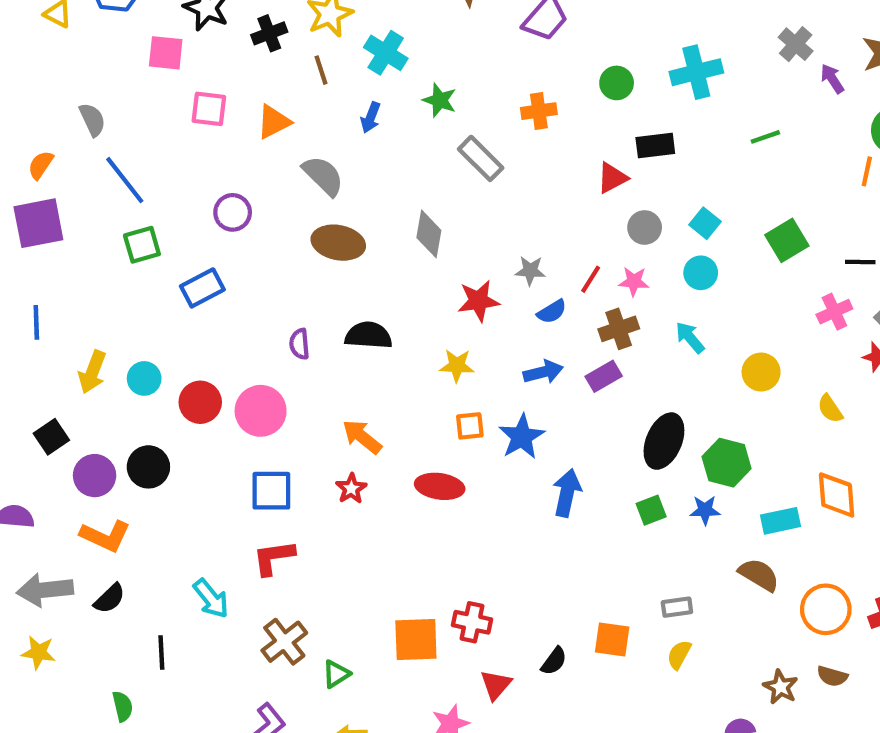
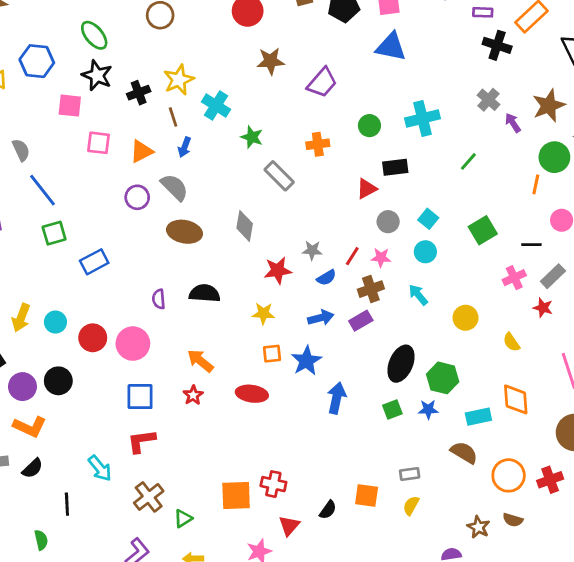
blue arrow: (371, 117) -> (184, 147), moved
green line: (765, 137) -> (468, 161), turned -30
purple circle: (233, 212) -> (137, 197), moved

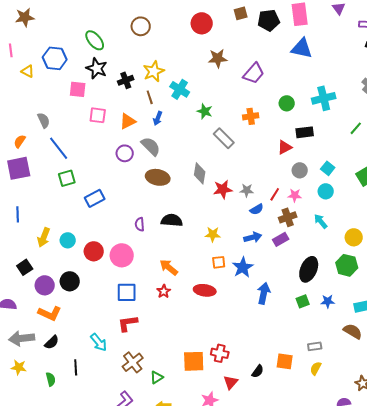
red star: (278, 270) -> (223, 189), moved
green hexagon: (443, 378) -> (347, 265), moved
green semicircle: (41, 540) -> (51, 379), moved

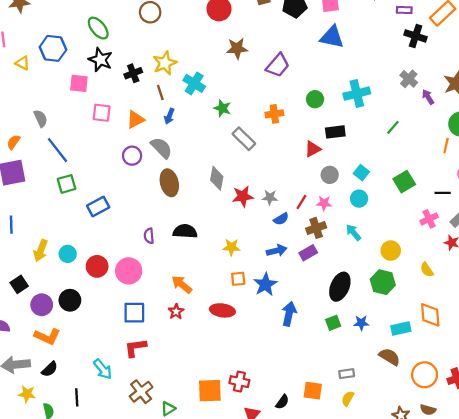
brown ellipse: (158, 177) -> (169, 183), turned 65
yellow star: (19, 367) -> (27, 394), moved

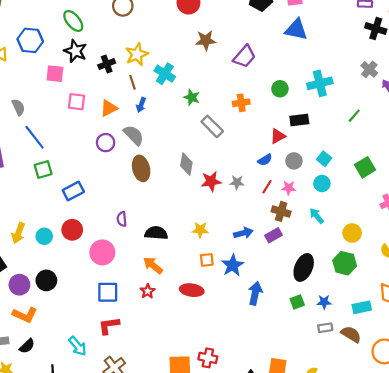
blue semicircle: (281, 219) -> (265, 160), moved
brown cross: (316, 228) -> (281, 211), turned 36
black semicircle: (185, 231) -> (156, 233), moved
red circle: (97, 266) -> (72, 230), moved
gray rectangle: (347, 374) -> (325, 328), moved

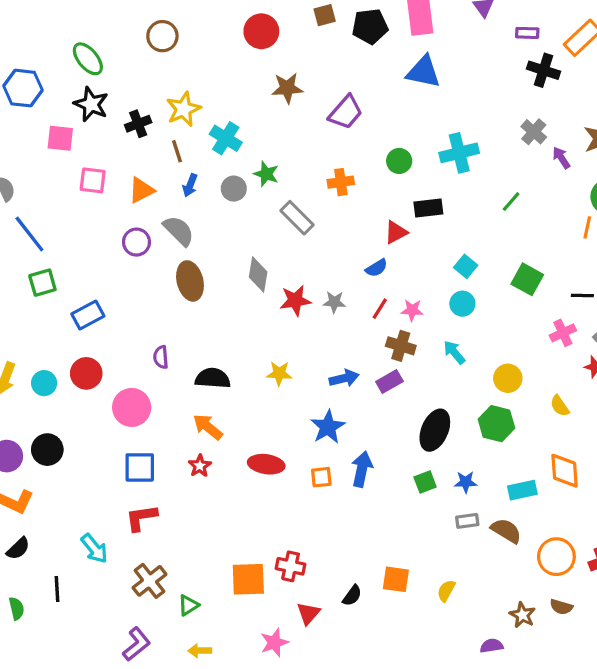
gray circle: (294, 161) -> (234, 189), moved
green square: (365, 167) -> (527, 279), turned -30
orange square: (207, 260) -> (321, 477), moved

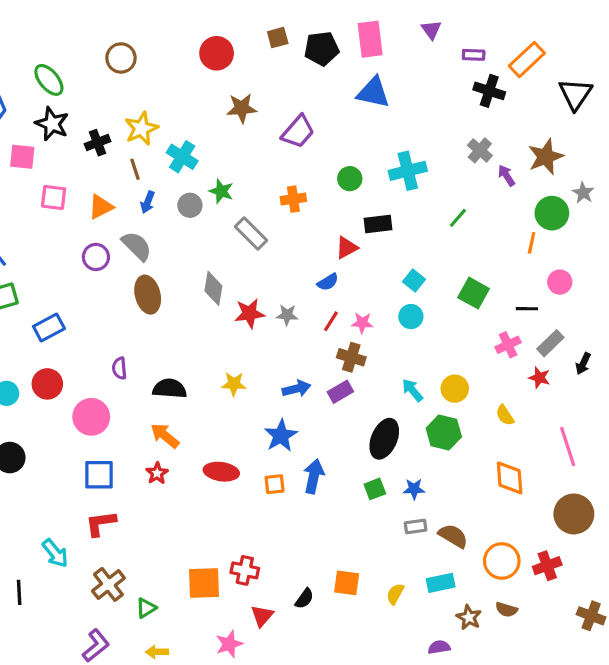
cyan arrow: (454, 352) -> (412, 390), moved
cyan rectangle: (522, 490) -> (441, 583), moved

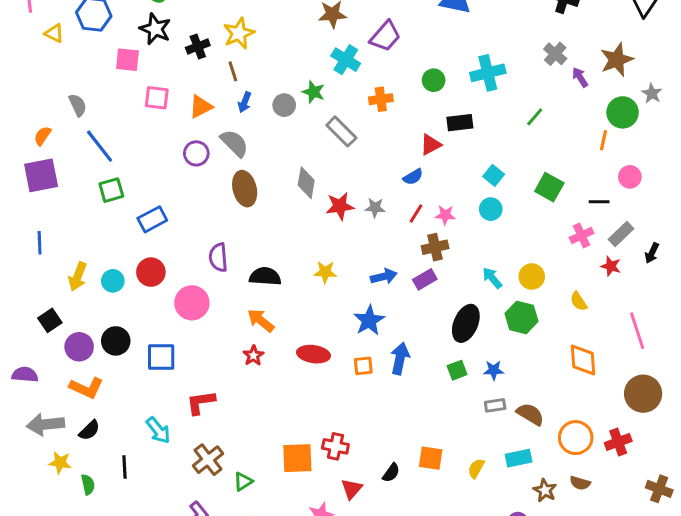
cyan cross: (182, 157) -> (346, 60), moved
brown cross: (351, 357) -> (435, 247), turned -30
purple semicircle: (119, 368) -> (218, 257), size x1.4
blue square: (99, 475) -> (161, 357), moved

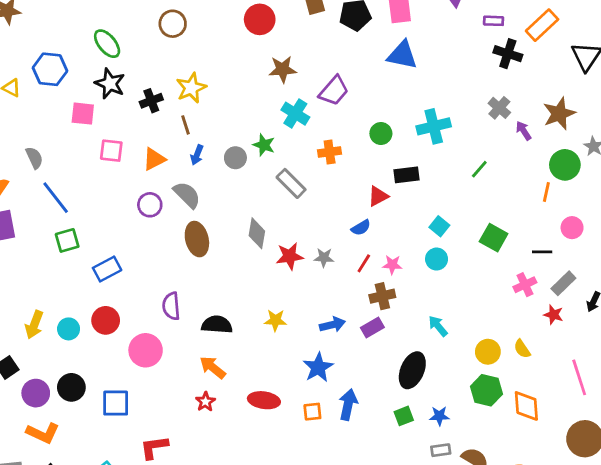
yellow circle: (532, 276) -> (488, 352), moved
green hexagon: (521, 317) -> (486, 390), moved

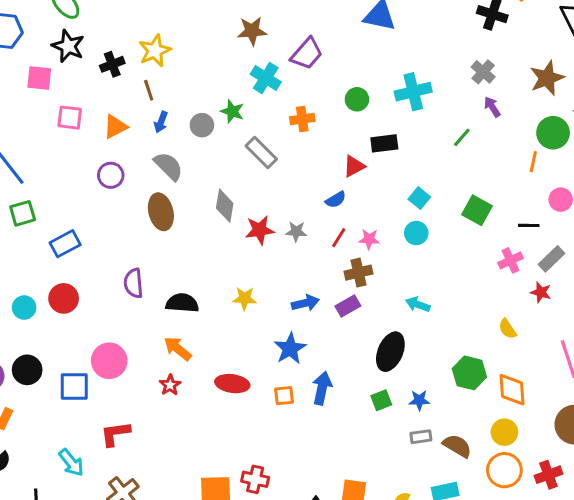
purple arrow: (524, 131) -> (492, 107), moved
gray semicircle: (187, 195) -> (168, 166), moved
cyan arrow: (438, 326) -> (418, 304), turned -30
pink circle: (146, 350) -> (109, 361), moved
yellow circle: (488, 352) -> (504, 432), moved

